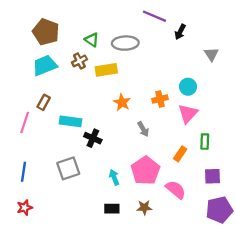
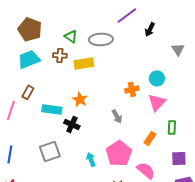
purple line: (154, 16) -> (127, 15), turned -60
brown cross: (79, 61) -> (60, 55), turned 32
orange star: (122, 102) -> (80, 99), moved

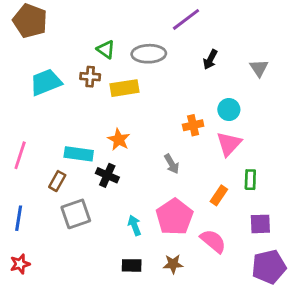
brown pentagon: (30, 29) -> (30, 21), moved
black arrow: (150, 29) -> (210, 59), moved
brown rectangle: (28, 92) -> (57, 181), moved

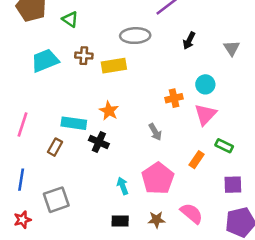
green triangle: (106, 49) -> (70, 19), moved
green rectangle: (250, 180) -> (224, 146), turned -66
gray square: (76, 214) -> (56, 200), moved
pink semicircle: (213, 241) -> (192, 213), moved

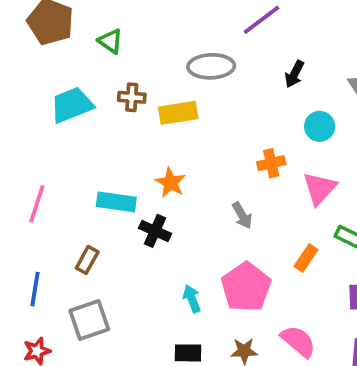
cyan circle: (205, 84) -> (320, 126), moved
brown rectangle: (55, 147) -> (87, 260), moved

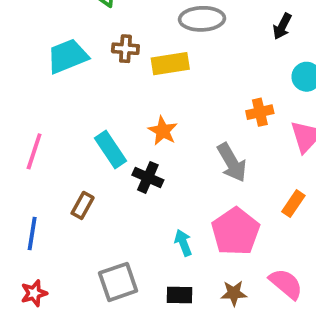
cyan rectangle: (116, 202) -> (111, 149), turned 48
gray arrow: (242, 215) -> (232, 163), size x1.5
gray square: (89, 320) -> (118, 282), moved

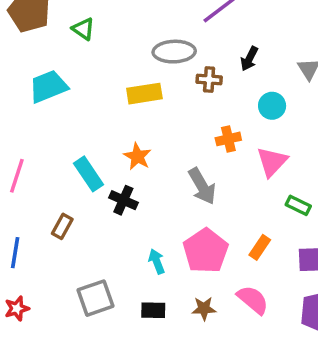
brown cross: (125, 49) -> (209, 80), moved
orange rectangle: (293, 204) -> (260, 247), moved

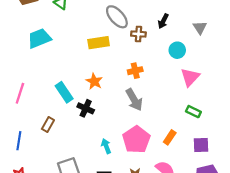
gray ellipse: (174, 52) -> (117, 17), turned 50
orange cross: (228, 139) -> (135, 71), moved
pink triangle: (272, 162) -> (190, 77), moved

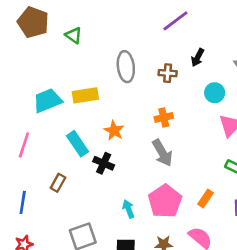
gray ellipse: (117, 17) -> (126, 67), moved, turned 35
cyan trapezoid: (39, 38) -> (47, 101), moved
yellow rectangle: (99, 43) -> (85, 95), moved

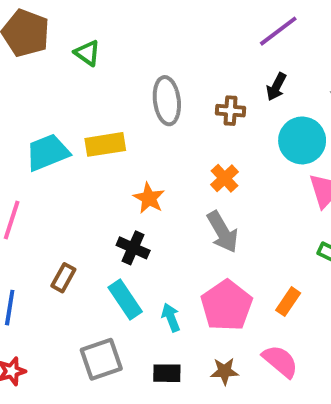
purple line: (175, 21) -> (278, 31), moved
cyan circle: (215, 93) -> (302, 140), size x1.5
orange cross: (164, 118) -> (225, 178), turned -30
cyan rectangle: (78, 144) -> (125, 300), moved

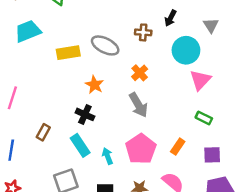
gray ellipse: (167, 101) -> (105, 45), moved, turned -56
cyan trapezoid: (48, 152) -> (28, 31), moved

